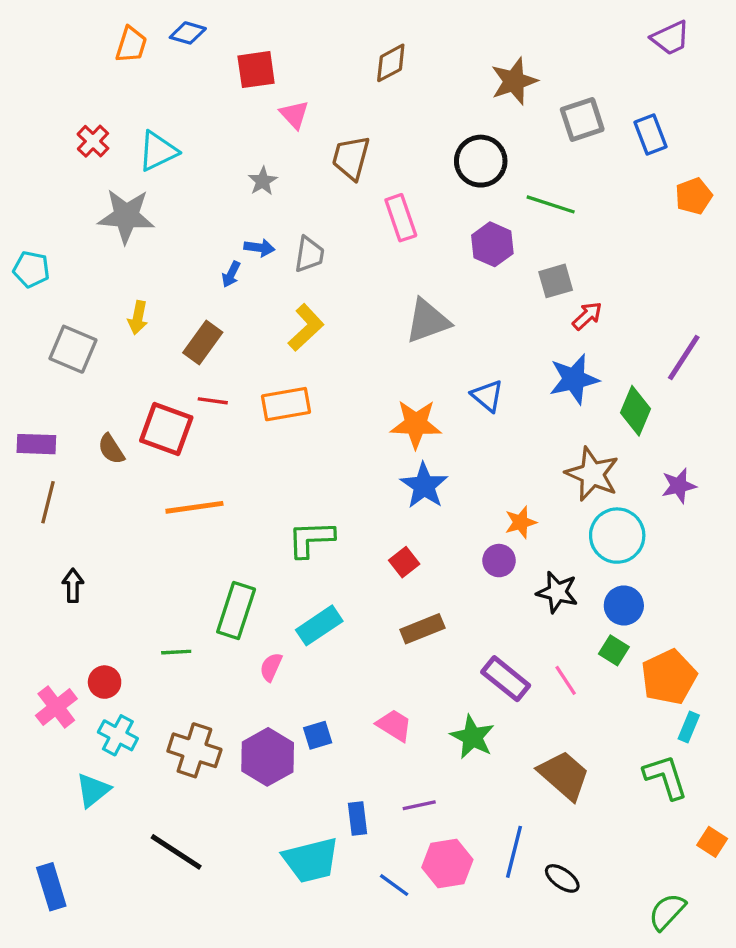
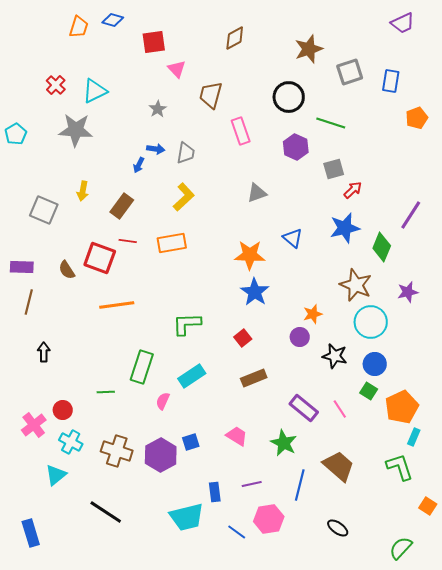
blue rectangle: (650, 134) -> (391, 81), turned 30
cyan pentagon: (31, 269) -> (16, 134), moved, turned 30
gray triangle: (427, 321) -> (257, 193), size x0.7
blue line: (514, 852) -> (300, 485), moved

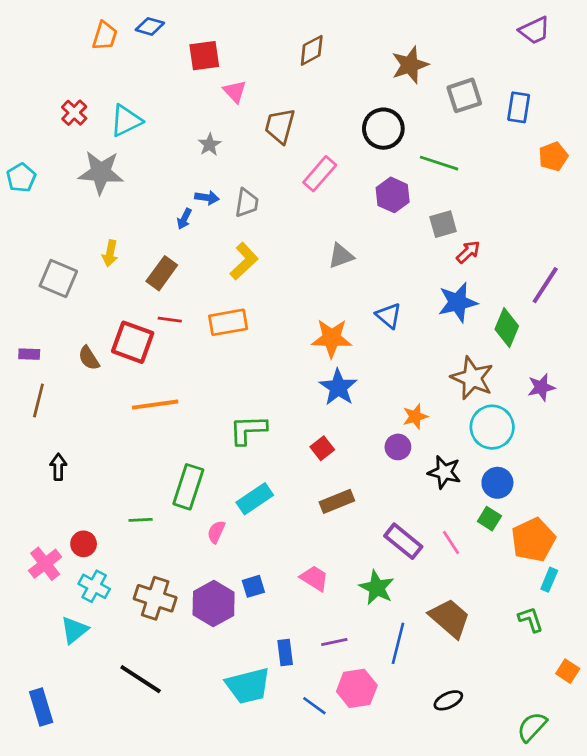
pink rectangle: (241, 131) -> (320, 174), turned 60
purple rectangle: (22, 267) -> (29, 354), size x0.7
green L-shape: (400, 467) -> (531, 619), size x0.7
black ellipse: (338, 528) -> (448, 700), turned -60

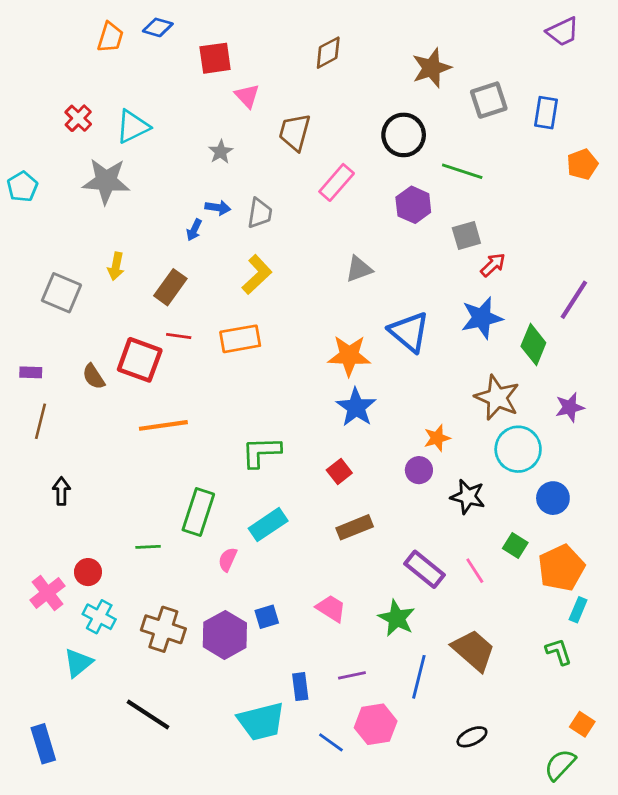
blue triangle: (389, 316) -> (409, 332), size x1.5
blue circle: (497, 483) -> (553, 498), moved
orange square: (568, 671) -> (582, 724), moved

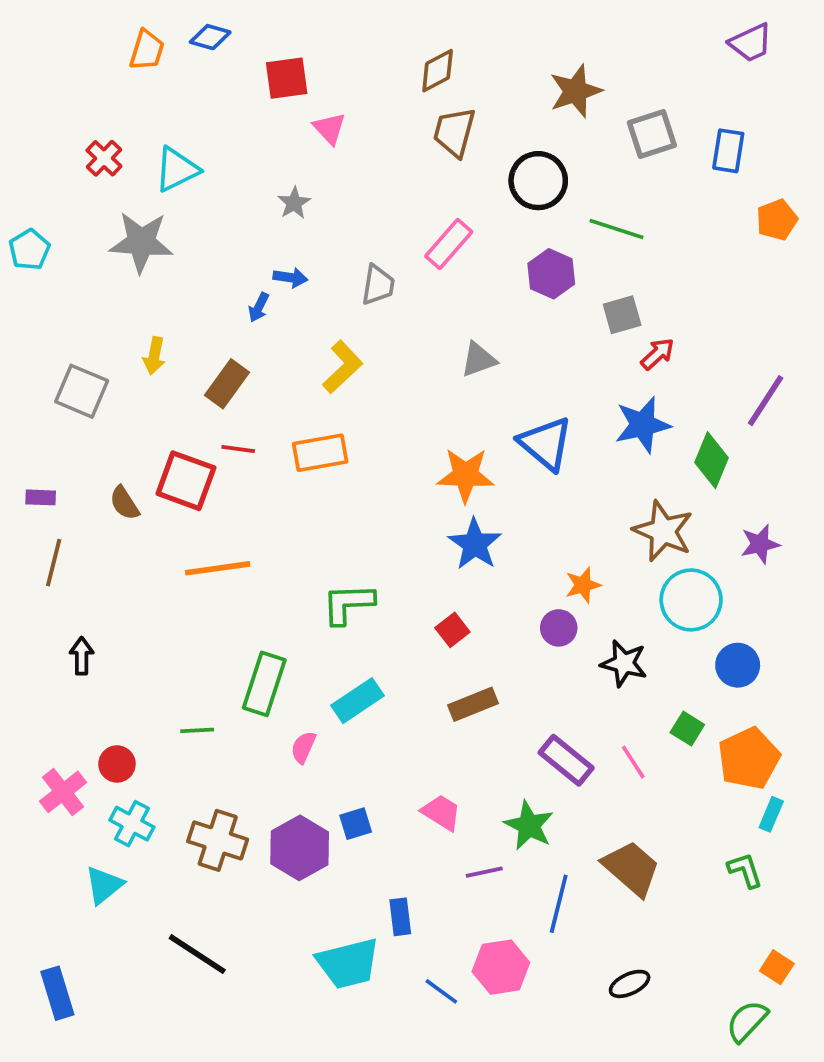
brown trapezoid: (295, 132) -> (454, 132), moved
gray trapezoid: (260, 213) -> (378, 285), moved
purple line: (352, 675) -> (484, 872), moved

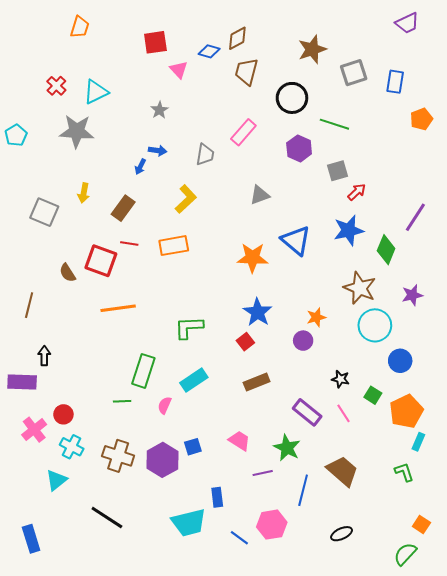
blue diamond: (210, 37) -> (209, 51), moved
purple rectangle: (41, 497) -> (22, 382), moved, size x1.8
blue star: (475, 544) -> (258, 312), moved
black star: (624, 663) -> (341, 379), moved, size x0.7
green line: (197, 730) -> (122, 401), moved

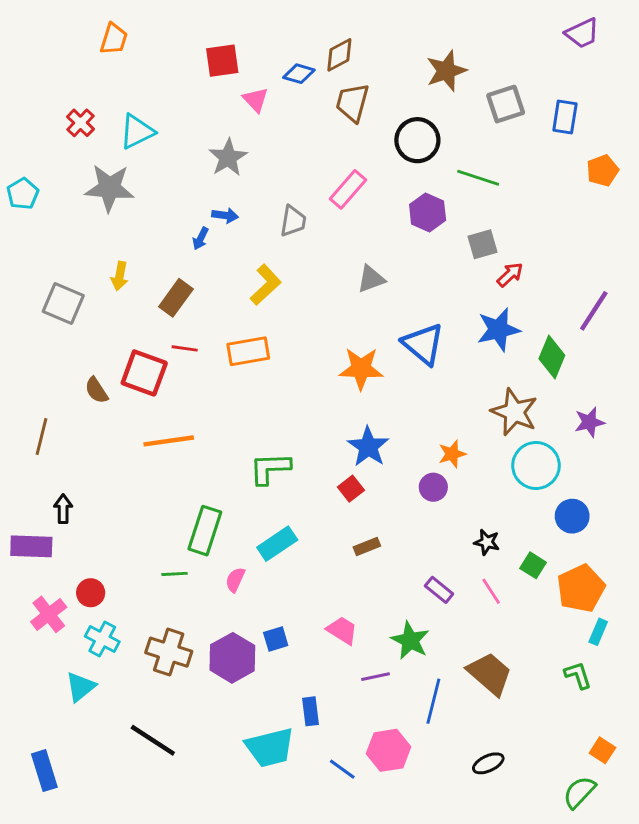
gray star: (160, 110) -> (228, 158), size x1.5
brown rectangle: (257, 382) -> (367, 546), size x0.7
purple rectangle: (307, 412) -> (439, 590), size x0.7

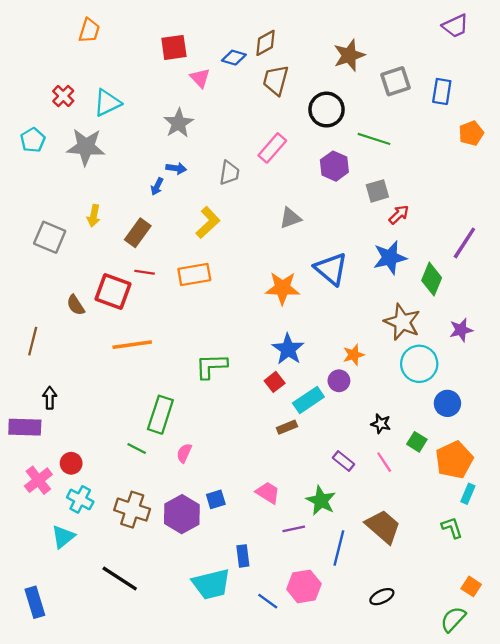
cyan pentagon: (23, 194) -> (33, 140), moved
cyan rectangle: (277, 544) -> (308, 400), moved
green line: (175, 574) -> (137, 449), turned 30

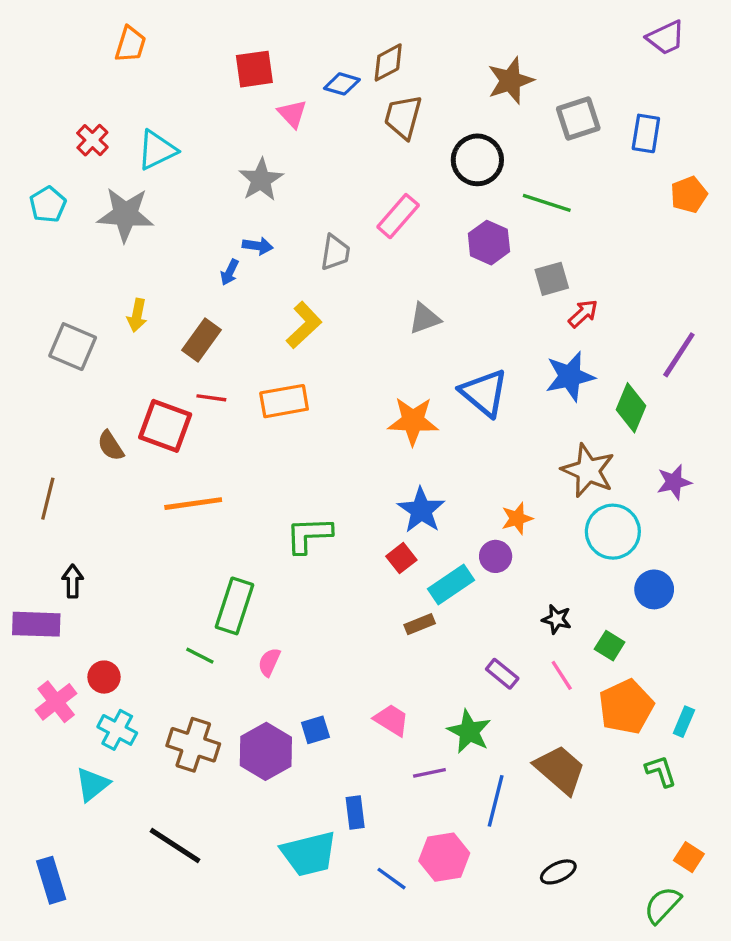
orange pentagon: (454, 460) -> (626, 707), moved

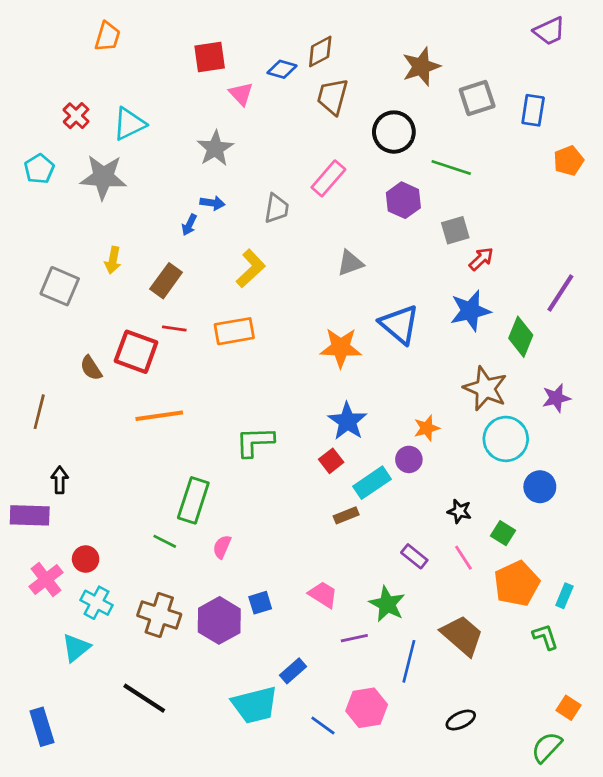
blue rectangle: (355, 812) -> (293, 671), turned 56

